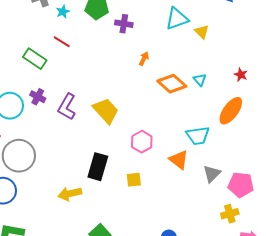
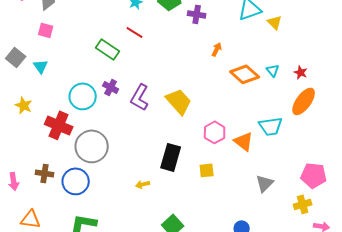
red star: (241, 75) -> (301, 72), moved
orange triangle: (179, 160) -> (244, 141), moved
gray triangle: (212, 174) -> (265, 183), moved
yellow arrow: (70, 194) -> (143, 184), size x0.6

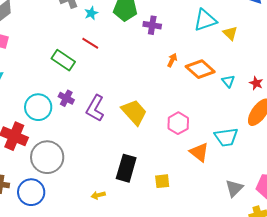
orange diamond: (245, 74) -> (200, 69), moved
pink hexagon: (215, 132) -> (178, 123), moved
gray triangle: (265, 183) -> (234, 188), moved

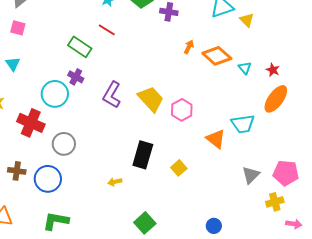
purple cross: (66, 98) -> (76, 77), moved
pink hexagon: (178, 123) -> (182, 110), moved
gray circle: (47, 157) -> (64, 144), size x0.7
yellow square: (162, 181) -> (179, 168), turned -35

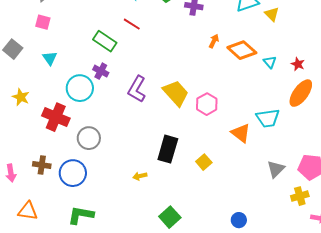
cyan triangle: (13, 64) -> (50, 58), moved

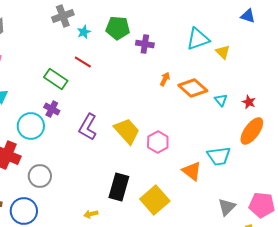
yellow square: (204, 162) -> (155, 200), size x1.8

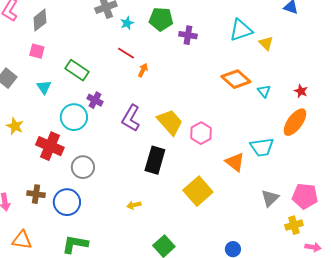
green rectangle: (56, 79) -> (77, 70), moved
orange arrow: (165, 79) -> (143, 70), moved
red star: (249, 102) -> (301, 91), moved
black rectangle: (119, 187) -> (155, 160), moved

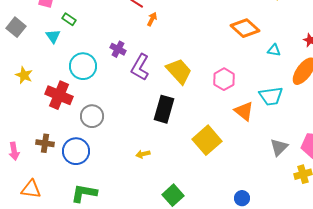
green rectangle: (77, 70) -> (69, 19), moved, size x0.6
cyan triangle: (264, 91) -> (274, 50), moved, turned -40
purple cross: (95, 100) -> (118, 49), moved
pink hexagon: (201, 133) -> (224, 79), moved

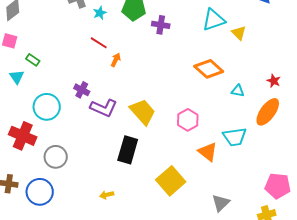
purple L-shape: (140, 67) -> (104, 108), turned -96
gray triangle: (279, 147) -> (221, 203), moved

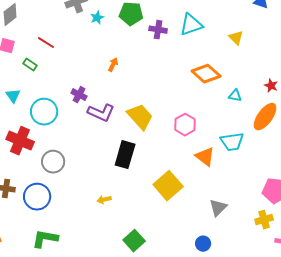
cyan triangle: (214, 20) -> (191, 25), moved
red line: (99, 43) -> (46, 43), moved
cyan triangle: (17, 77) -> (13, 96), moved

